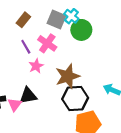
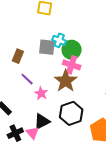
pink cross: (47, 43) -> (72, 65), moved
brown star: (68, 76) -> (66, 81), moved
black hexagon: (75, 98) -> (71, 113), moved

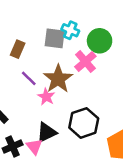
green circle: (72, 50) -> (100, 41), moved
pink cross: (72, 65) -> (85, 62), turned 30
brown star: (66, 81) -> (58, 79), moved

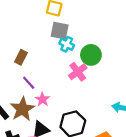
gray square: (55, 38) -> (60, 31), moved
brown star: (58, 79) -> (22, 109), moved

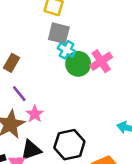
green circle: (91, 55) -> (78, 64), moved
pink cross: (78, 72) -> (101, 61), moved

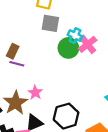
cyan cross: (67, 50) -> (75, 36), moved
purple line: (19, 94) -> (17, 64), moved, turned -32

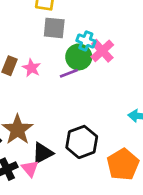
purple line: (17, 64) -> (69, 73), moved, turned -32
pink star: (35, 93) -> (32, 68), moved

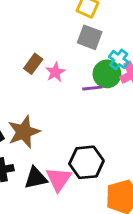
black triangle: (43, 153) -> (36, 178), moved
pink triangle: (30, 168) -> (59, 179), moved, size x1.4

